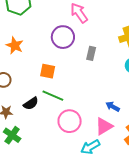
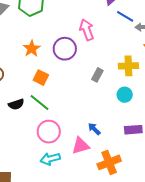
orange star: (15, 45) -> (32, 49), moved
gray rectangle: (91, 53) -> (97, 75), moved
cyan arrow: (90, 147) -> (50, 159), moved

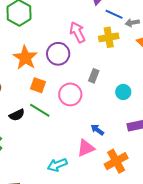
orange star: (32, 49) -> (25, 58), size x1.4
yellow cross: (128, 66) -> (109, 37), moved
pink circle: (49, 132) -> (70, 94), moved

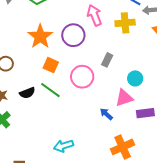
pink triangle: (86, 148) -> (124, 98), moved

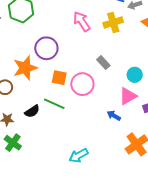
purple circle: (73, 35) -> (46, 48), moved
orange star: (40, 36) -> (25, 68), moved, turned 30
gray rectangle: (107, 60) -> (103, 63), turned -56
orange square: (51, 65) -> (59, 78), moved

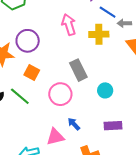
gray rectangle: (103, 63) -> (78, 70), size x1.5
pink circle: (82, 84) -> (60, 94), moved
pink triangle: (128, 96) -> (55, 137), moved

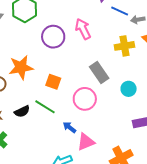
yellow cross: (99, 34) -> (124, 46), moved
purple circle: (28, 41) -> (53, 37), moved
blue arrow: (74, 124) -> (69, 127), moved

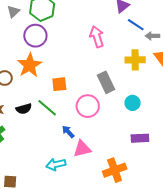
purple circle: (53, 37) -> (35, 36), moved
orange star: (21, 67) -> (30, 65), turned -30
orange square: (53, 82) -> (59, 84), turned -35

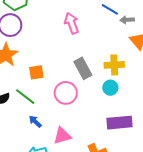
yellow cross: (135, 60) -> (114, 65), moved
blue arrow: (68, 132) -> (35, 121), moved
purple rectangle: (140, 138) -> (119, 123), size x1.4

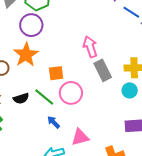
pink arrow: (72, 23) -> (90, 47), moved
pink circle: (66, 93) -> (71, 93), moved

